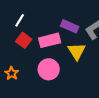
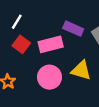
yellow triangle: (77, 51) -> (81, 70), moved, turned -42

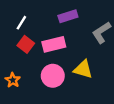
purple rectangle: (73, 29) -> (68, 16), moved, turned -42

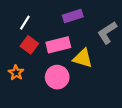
yellow triangle: (83, 69) -> (83, 58), moved
orange star: (13, 80) -> (16, 73), moved

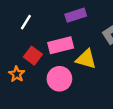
red square: (29, 45) -> (33, 56), moved

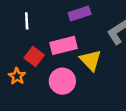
white line: (26, 22) -> (27, 21), turned -35
yellow triangle: (86, 59) -> (91, 60), turned 30

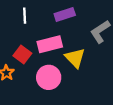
white line: (27, 21) -> (25, 16), moved

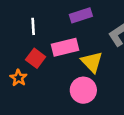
white line: (25, 16) -> (33, 26), moved
pink circle: (49, 77) -> (83, 90), moved

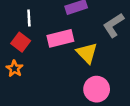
red square: (36, 58) -> (21, 42), moved
pink circle: (83, 90) -> (97, 89), moved

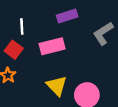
yellow triangle: (87, 53) -> (57, 86), moved

